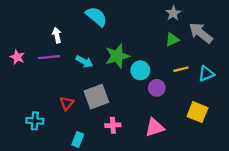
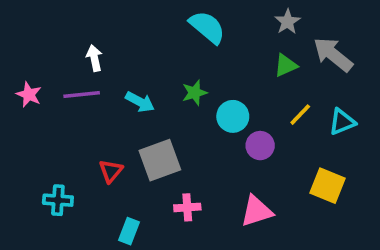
cyan semicircle: (96, 16) -> (207, 27), moved
green star: (117, 56) -> (195, 93), size x0.6
yellow line: (181, 69) -> (300, 115), turned -32

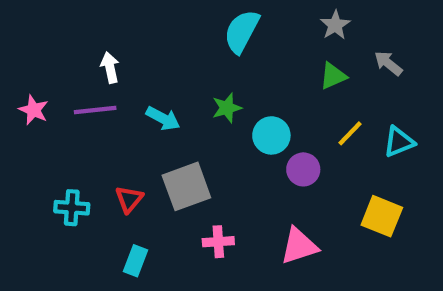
cyan semicircle: (207, 27) -> (242, 31), turned -102
gray arrow: (333, 54) -> (388, 63), size x0.6
cyan cross: (58, 200) -> (72, 208), moved
cyan rectangle: (129, 231) -> (135, 261), moved

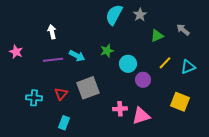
gray star: (335, 25) -> (140, 15), moved
purple line: (95, 110) -> (53, 60), moved
pink cross: (218, 242) -> (120, 109), moved

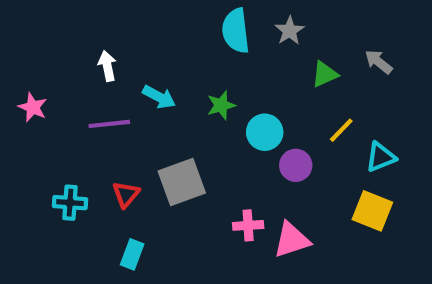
cyan semicircle: (114, 15) -> (236, 31), turned -35
cyan arrow: (77, 56) -> (159, 97), moved
cyan triangle: (188, 67) -> (381, 157), moved

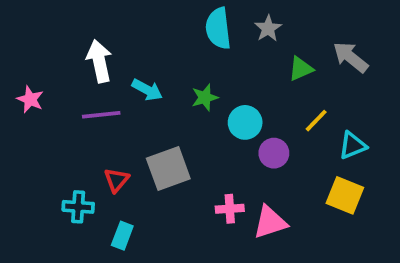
gray arrow: (379, 62) -> (351, 57), size x1.4
white arrow: (107, 66) -> (99, 61), size x1.5
cyan cross: (70, 203) -> (78, 207), moved

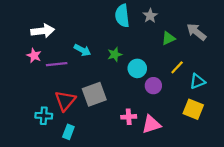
white arrow: (99, 61) -> (43, 31), moved, turned 95
pink star: (30, 99) -> (34, 56), moved
red triangle: (117, 180) -> (65, 101), size x1.5

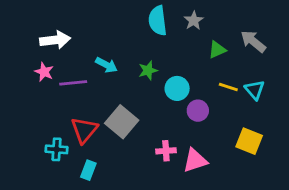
yellow line: (177, 67) -> (228, 87), turned 64
cyan triangle: (197, 81) -> (255, 90), moved, turned -49
gray square: (94, 94) -> (122, 122), turned -30

